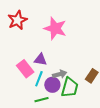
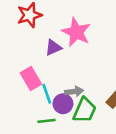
purple triangle: (40, 60) -> (53, 48), moved, turned -40
cyan line: (39, 79) -> (47, 94), turned -49

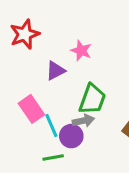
pink star: (76, 32) -> (81, 51), size x0.6
green trapezoid: (85, 110) -> (92, 99), moved

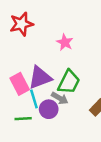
purple triangle: (55, 71) -> (40, 78), moved, size x1.5
gray arrow: (83, 121) -> (60, 98), turned 35
green line: (53, 158) -> (23, 119), moved

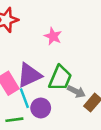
gray arrow: (60, 98) -> (76, 92), moved

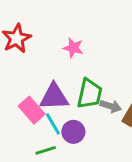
purple triangle: (29, 75) -> (54, 97), turned 32

